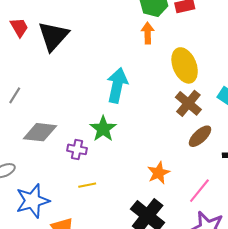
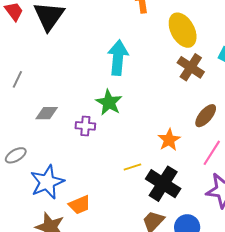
gray diamond: (40, 132) -> (47, 113), size x0.7
brown ellipse: (200, 136) -> (206, 116), moved
yellow line: (87, 185) -> (132, 167), moved

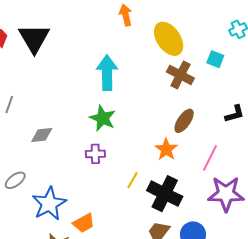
brown ellipse: (206, 116) -> (184, 121), moved
purple cross: (85, 126) -> (95, 154), moved
yellow line: (132, 167) -> (133, 180), turned -36

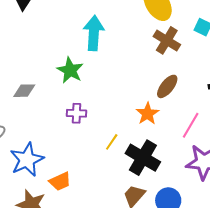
green star: (103, 118) -> (70, 70), moved

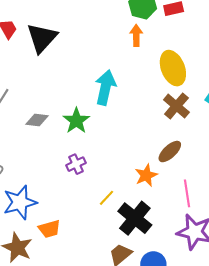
gray diamond: (24, 91) -> (37, 120), moved
purple cross: (76, 113) -> (76, 164), turned -36
pink line: (191, 125) -> (187, 193), turned -48

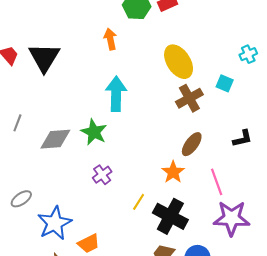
orange arrow: (136, 35) -> (110, 39), moved
brown cross: (176, 106) -> (189, 98), turned 32
gray diamond: (37, 120) -> (55, 139), size x1.4

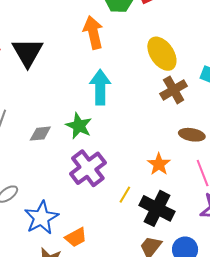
orange arrow: (110, 39) -> (93, 33), size x1.5
gray diamond: (55, 139) -> (40, 134), size x0.7
brown ellipse: (192, 144) -> (192, 135), moved, turned 65
purple cross: (102, 175) -> (88, 168), size x1.8

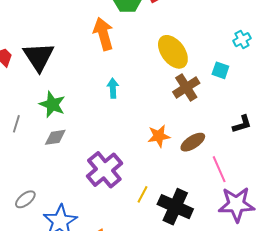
cyan arrow: (100, 87) -> (113, 88), size x0.6
green star: (79, 126) -> (52, 104), moved
brown ellipse: (192, 135) -> (193, 142), moved, turned -40
orange star: (159, 164) -> (159, 136), moved, turned 30

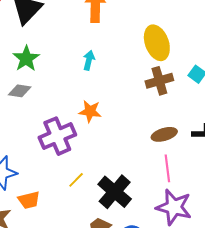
orange star: (159, 136) -> (90, 111), moved
brown ellipse: (193, 142) -> (164, 134), moved
yellow line: (143, 194) -> (76, 180), moved

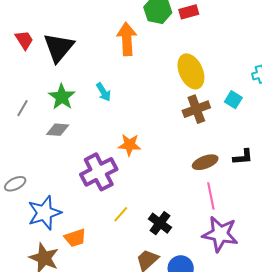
cyan arrow: (89, 60) -> (104, 92), moved, turned 138
black cross: (115, 192) -> (160, 223), size x0.7

